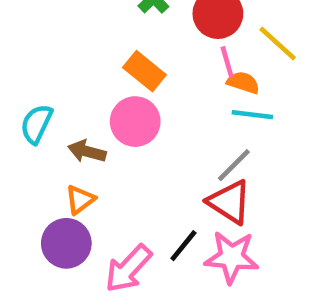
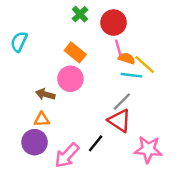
yellow line: (278, 43) -> (145, 64), moved
cyan semicircle: (36, 124) -> (19, 42), moved
orange triangle: (80, 200) -> (42, 119), turned 35
pink star: (232, 257) -> (148, 149), moved

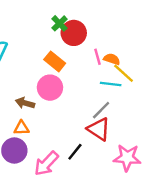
red circle: (114, 23) -> (74, 33), moved
orange semicircle: (127, 58) -> (112, 59), moved

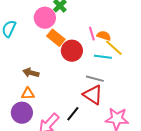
red circle: (74, 33) -> (72, 51), moved
pink circle: (50, 88) -> (45, 18), moved
gray line: (101, 110) -> (95, 79), turned 60

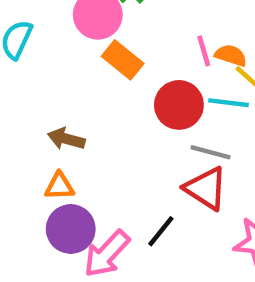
red circle: (72, 51) -> (179, 105), moved
purple circle: (22, 113) -> (71, 229), moved

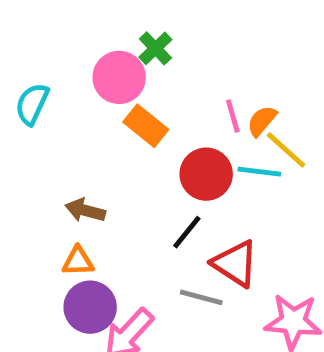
orange semicircle: (231, 55) -> (262, 121), turned -68
gray line: (210, 152) -> (201, 297), moved
black line: (161, 231) -> (187, 232), moved

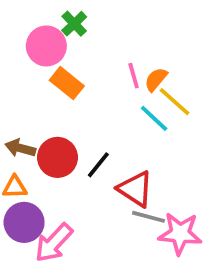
cyan line: (259, 172) -> (154, 118), turned 36
red circle: (206, 174) -> (57, 157), moved
gray line: (201, 297) -> (148, 217), moved

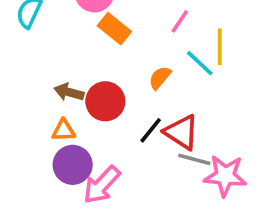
pink line: (134, 76) -> (180, 21), turned 50
orange semicircle: (156, 79) -> (160, 78), moved
yellow line: (174, 102) -> (220, 47), turned 48
black line: (98, 165) -> (151, 130), moved

